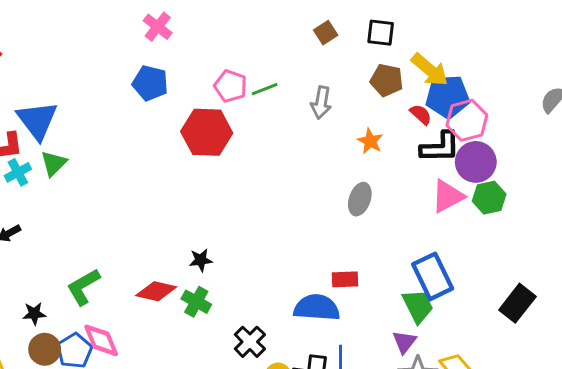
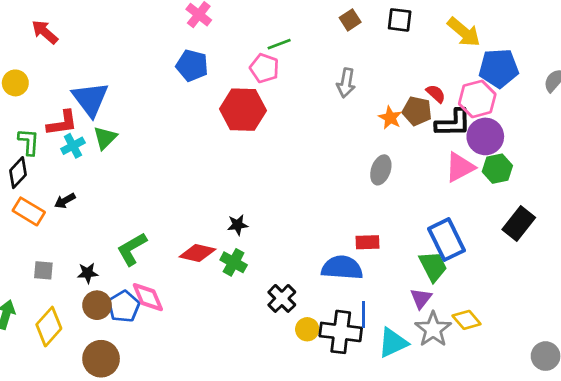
yellow arrow: (430, 70) -> (464, 32), moved
brown pentagon: (387, 80) -> (417, 111), moved
green line: (265, 89) -> (279, 44), moved
blue pentagon: (448, 97) -> (499, 68), moved
black rectangle: (517, 303) -> (519, 223), moved

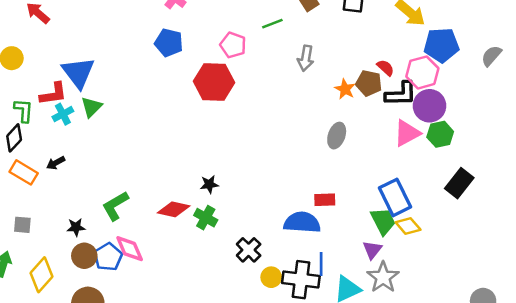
green line: (279, 44) -> (272, 24), moved
gray square: (43, 270) -> (22, 225), moved
yellow diamond: (467, 320) -> (408, 226), moved

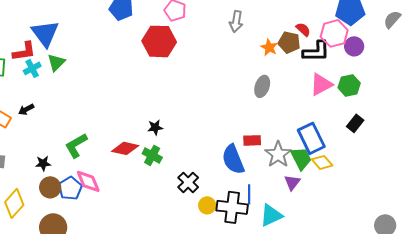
purple circle: (430, 106) -> (354, 46), moved, size x0.7
black rectangle: (459, 183) -> (355, 123), moved, size x0.7
blue semicircle: (302, 222) -> (233, 159), turned -116
gray star: (383, 277) -> (278, 154), moved

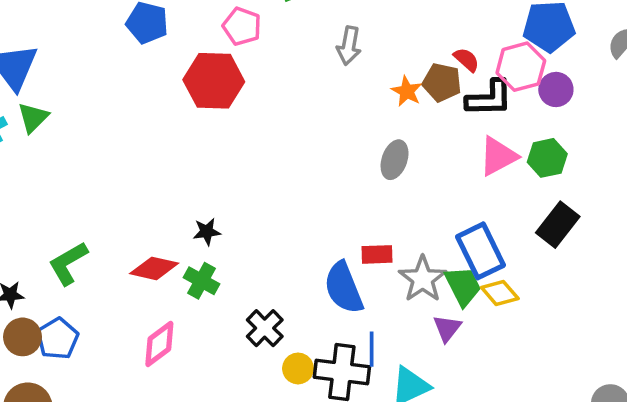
black rectangle: (355, 123) -> (558, 225), size x1.4
pink diamond: (88, 181) -> (159, 344), moved, turned 76

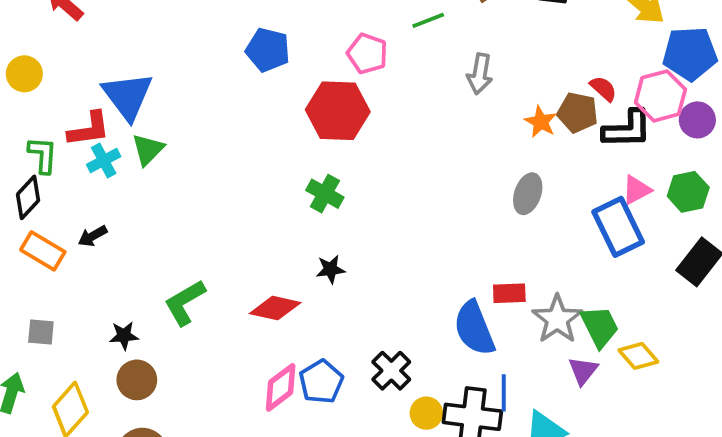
pink triangle: (498, 156) -> (637, 190), size x0.7
blue rectangle: (480, 251) -> (618, 227), moved
green cross: (201, 281) -> (325, 194), moved
yellow diamond: (500, 293) -> (638, 356), moved
blue pentagon: (58, 339) -> (321, 382), moved

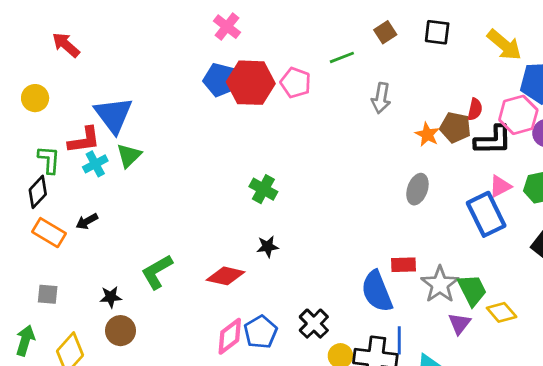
red semicircle: (603, 89) -> (475, 109), turned 60
red hexagon: (338, 111) -> (251, 83), moved

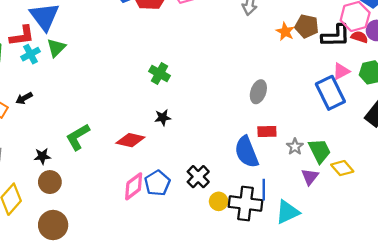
red semicircle: (475, 109) -> (359, 37), moved, turned -84
gray ellipse: (417, 189) -> (258, 92), moved
gray star: (440, 284) -> (295, 147), size x0.6

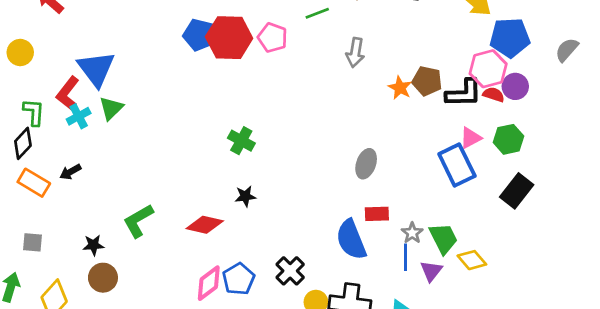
red L-shape: (22, 36) -> (68, 93), turned 136
blue line: (264, 190) -> (405, 257), moved

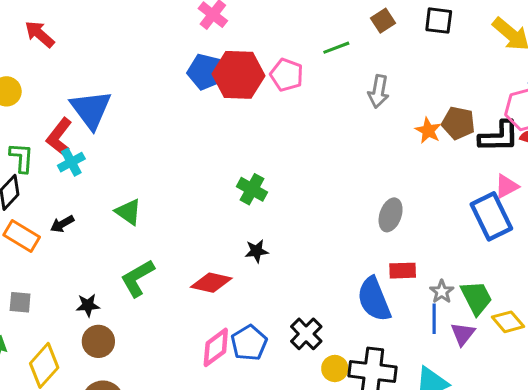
green triangle: (111, 108) -> (128, 212), moved, turned -40

